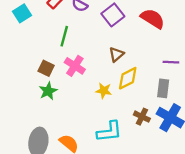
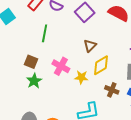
pink cross: (75, 66) -> (61, 66), moved
brown cross: (142, 117) -> (112, 90), moved

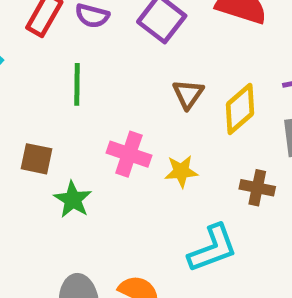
brown square: (31, 62) -> (37, 159), moved
yellow diamond: (101, 65) -> (240, 109), moved

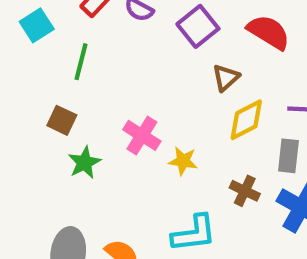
green line: (77, 84) -> (81, 62), moved
brown triangle: (188, 94) -> (226, 78), moved

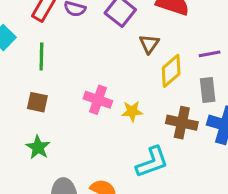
green star: (84, 163) -> (38, 147), moved
brown cross: (245, 191) -> (182, 123), size x1.4

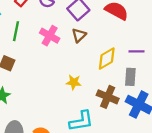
brown triangle: (149, 44) -> (79, 35), moved
pink cross: (98, 100) -> (50, 36), moved

